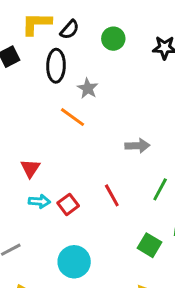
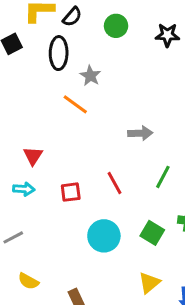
cyan arrow: (39, 201) -> (24, 189), moved
red square: (68, 204) -> (71, 192), turned 30
cyan circle: (74, 262) -> (104, 236), moved

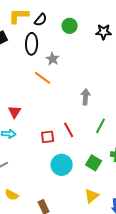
gray arrow: (140, 133) -> (86, 97), turned -84
red square: (71, 192) -> (48, 137), moved

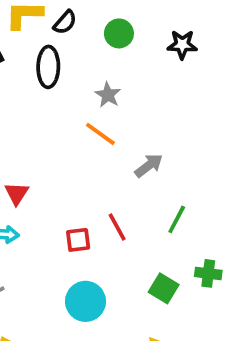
gray star: (53, 59) -> (108, 95), moved
orange line: (43, 78) -> (100, 134), moved
gray arrow: (86, 97) -> (149, 166), turned 49
cyan circle: (62, 165) -> (85, 301), moved

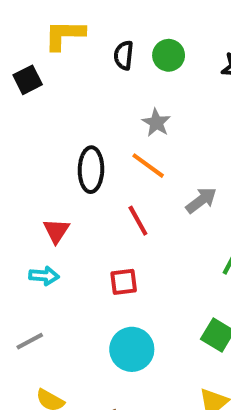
black semicircle: (65, 22) -> (124, 55), moved, turned 145
black ellipse: (48, 67) -> (91, 170), moved
red line: (117, 227) -> (138, 221), moved

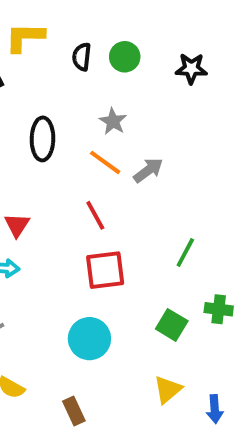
black ellipse: (91, 170) -> (42, 139), moved
gray arrow: (201, 200) -> (148, 170), moved
red square: (124, 282) -> (105, 270), moved, size x1.5

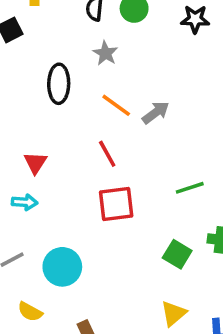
gray star: (113, 121) -> (105, 53), moved
green line: (185, 253) -> (190, 188), turned 44
cyan circle: (89, 339) -> (62, 267), moved

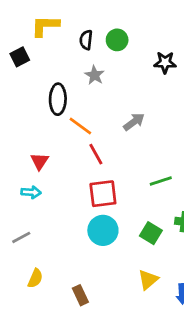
black star: (195, 19) -> (165, 62), moved
orange line: (116, 105) -> (80, 126), moved
cyan circle: (62, 267) -> (103, 230), moved
yellow semicircle: (30, 312) -> (35, 278), turned -96

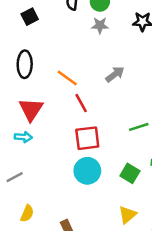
black square: (20, 57) -> (30, 17), moved
gray star: (94, 75) -> (100, 25), moved, turned -30
black ellipse: (58, 99) -> (25, 64), moved
red triangle: (39, 161) -> (31, 109), size x1.5

